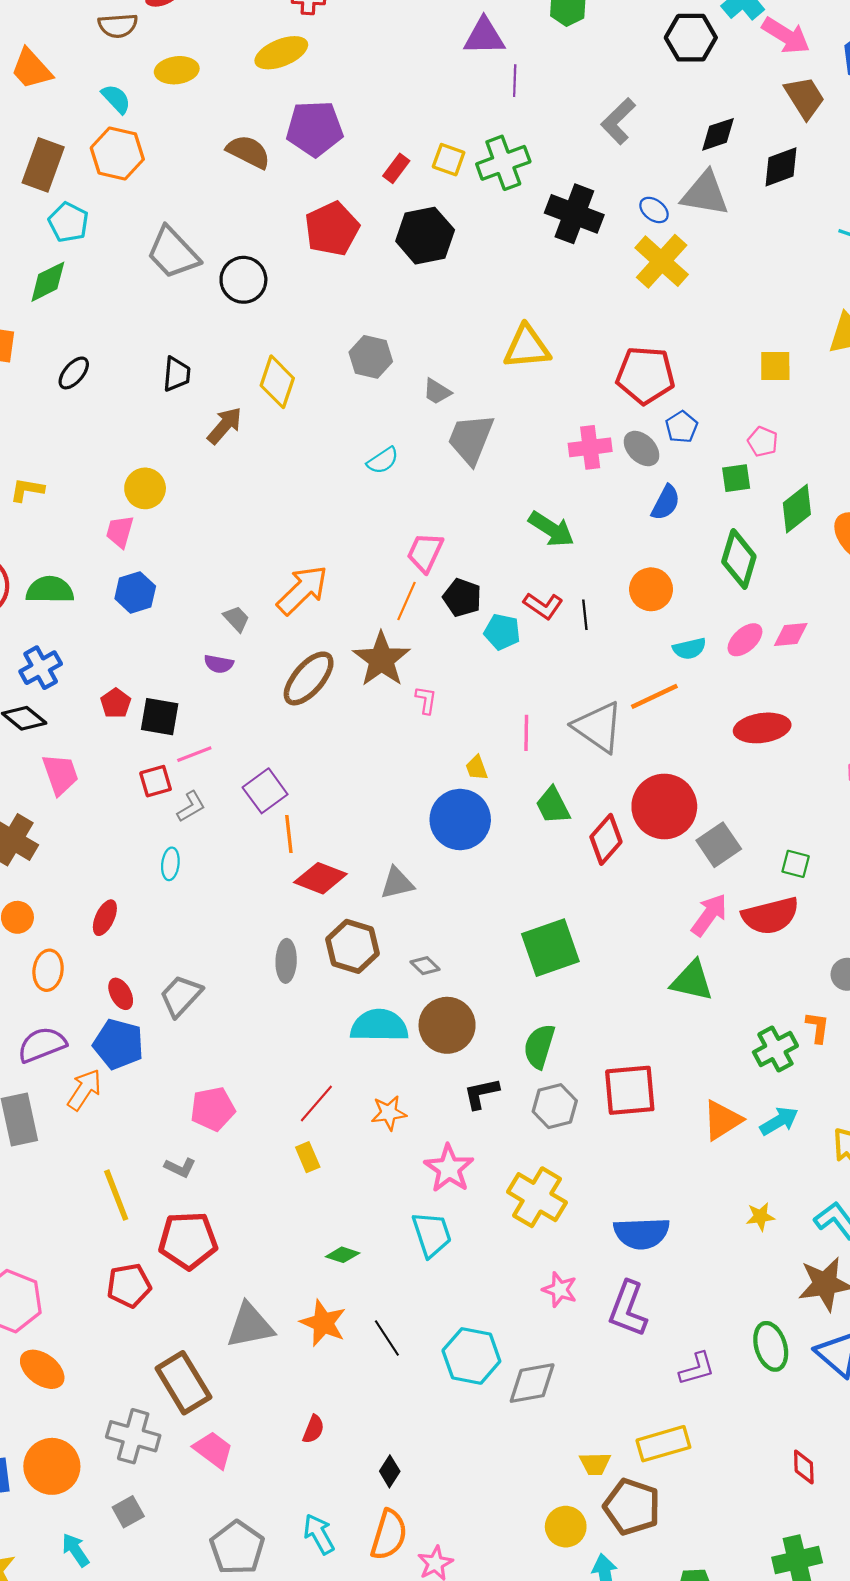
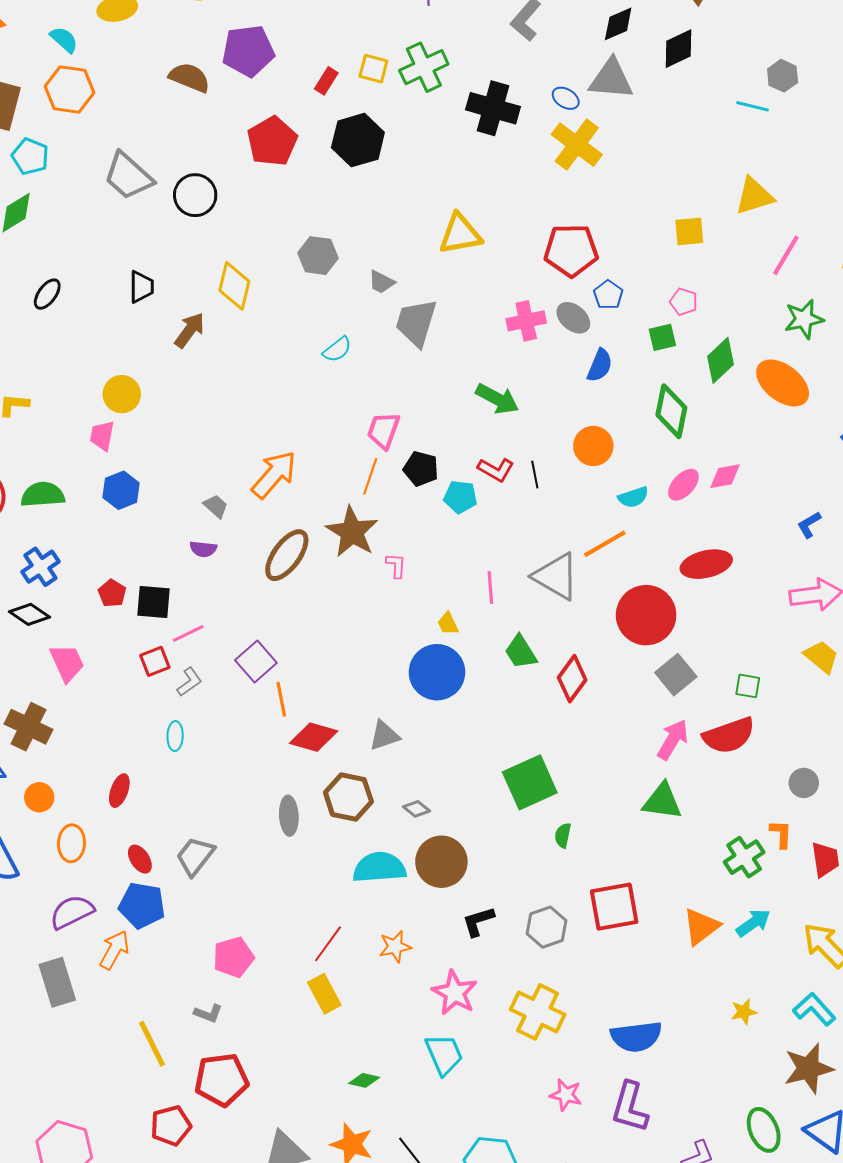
red circle: (664, 807) -> (646, 615), moved
green semicircle: (539, 1046) -> (563, 835), moved, size x0.6
yellow rectangle: (308, 1157) -> (324, 994), size x1.4

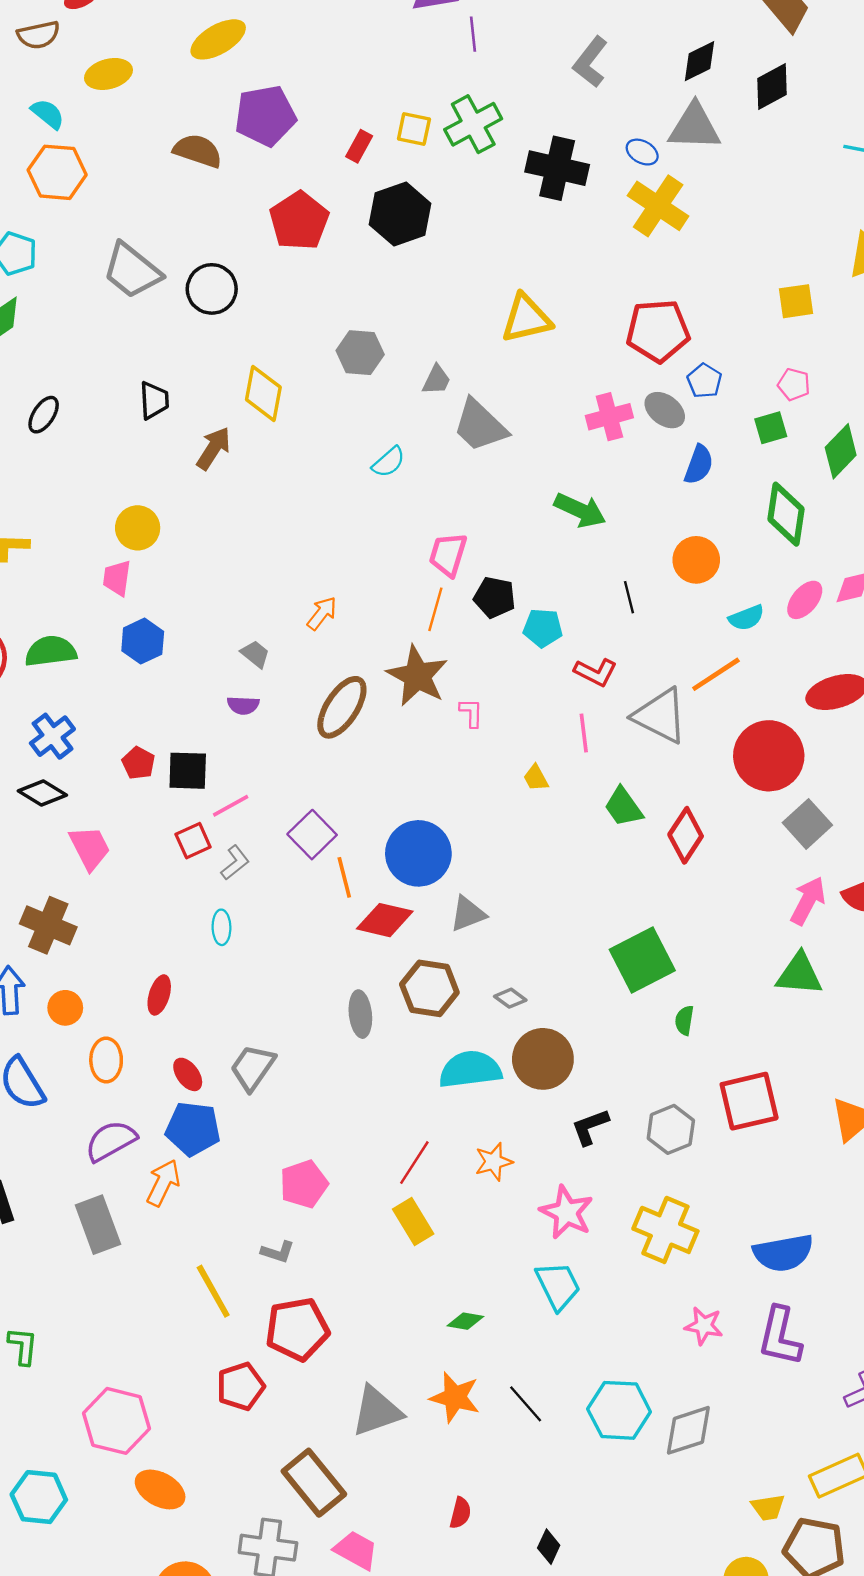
gray trapezoid: (381, 282) -> (437, 380), turned -88
gray trapezoid: (416, 323) -> (480, 426), turned -60
red L-shape: (496, 470) -> (596, 672), moved
orange arrow: (274, 475) -> (322, 613), size x0.6
blue circle: (437, 672) -> (418, 853), moved

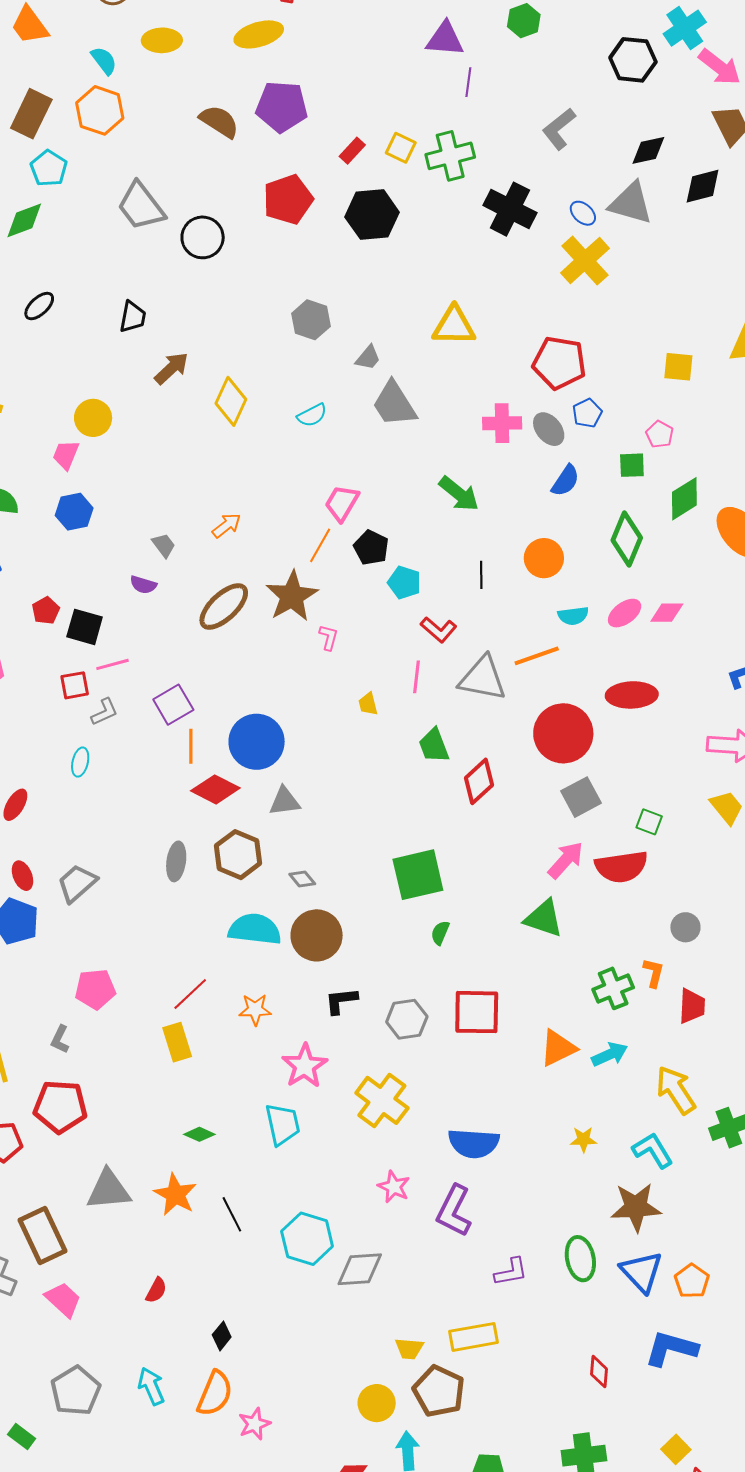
yellow diamond: (263, 393) -> (231, 401), moved
gray triangle: (660, 716) -> (483, 678), turned -30
gray L-shape: (278, 1252) -> (60, 1039), turned 84

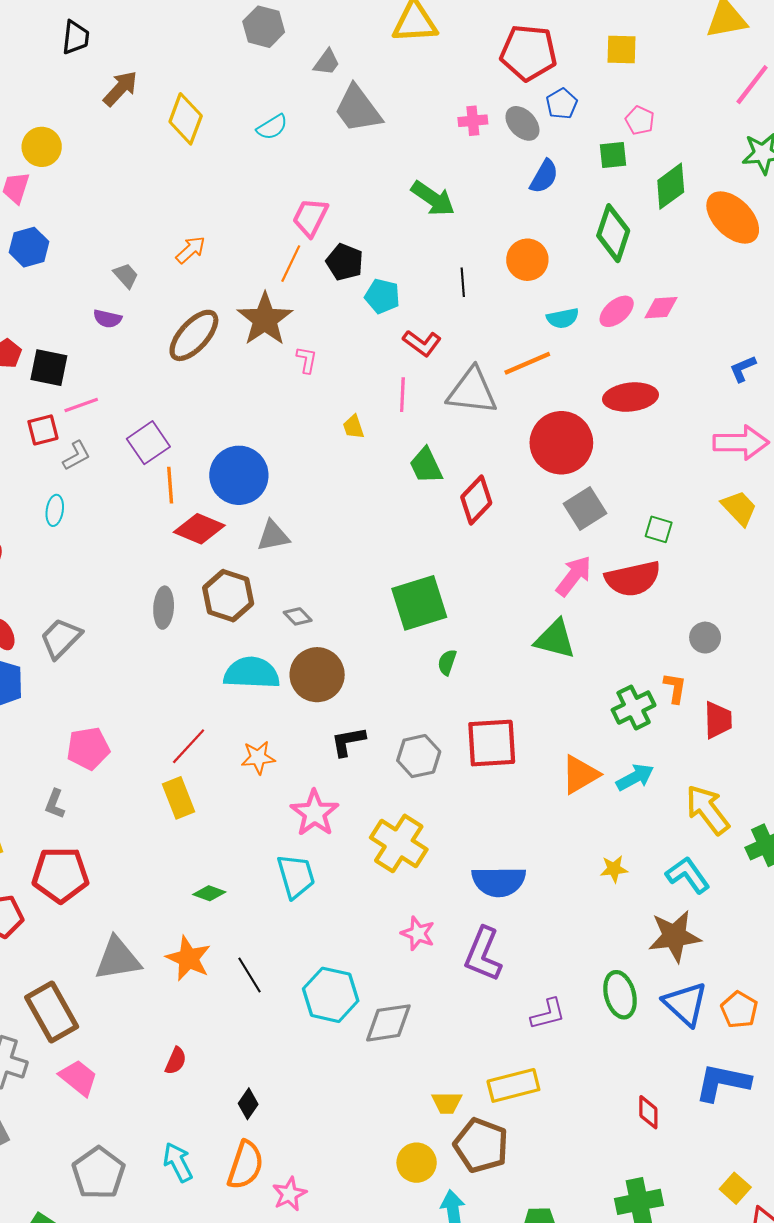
yellow square: (678, 367) -> (621, 49), moved
pink cross: (502, 423) -> (473, 121), size x0.7

